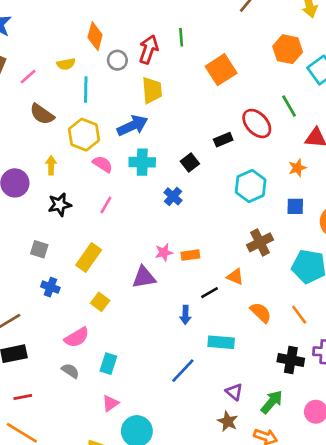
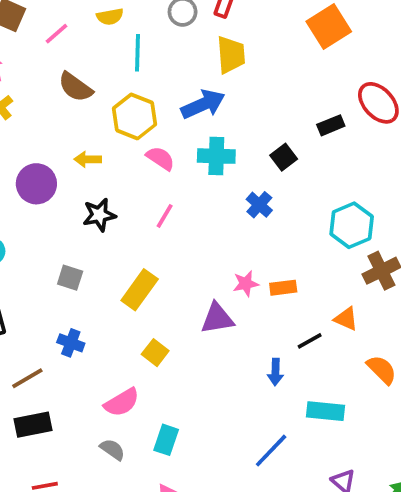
yellow arrow: (51, 165) -> (88, 159), turned -90
cyan hexagon: (251, 186) -> (352, 225), moved
blue cross: (50, 287) -> (71, 343), moved

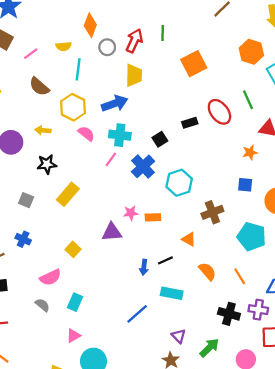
blue cross: (259, 205) -> (143, 166), size x1.5
pink line: (165, 216) -> (111, 159), moved
cyan hexagon: (352, 225) -> (179, 183), moved
yellow rectangle: (140, 290) -> (68, 194), moved
black line: (310, 341) -> (165, 260), moved

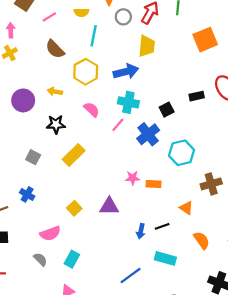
pink semicircle: (86, 134) -> (92, 109), moved
purple triangle: (112, 232) -> (109, 206), moved

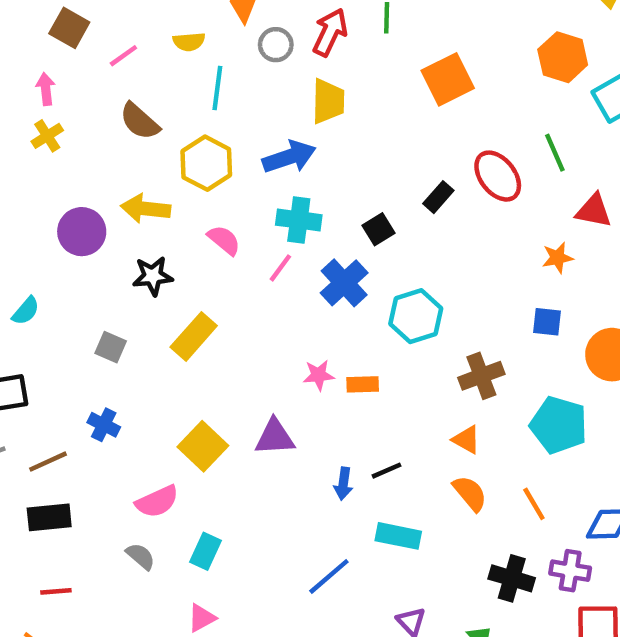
yellow arrow: (55, 92) -> (146, 209), size x1.5
black rectangle: (197, 96) -> (438, 197), turned -32
yellow square: (74, 208) -> (203, 446), size x1.5
orange triangle: (186, 208) -> (466, 440), moved

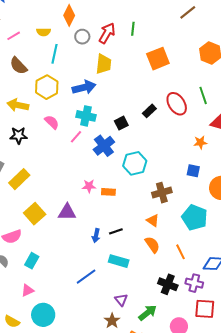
yellow rectangle: (194, 336) -> (19, 179), moved

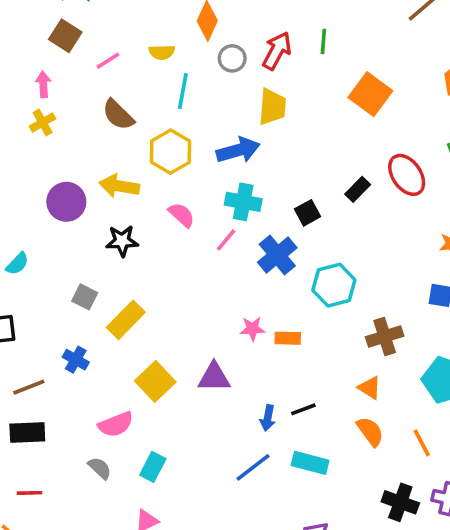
orange square: (158, 59) -> (370, 94), turned -30
blue line: (86, 277) -> (253, 467), moved

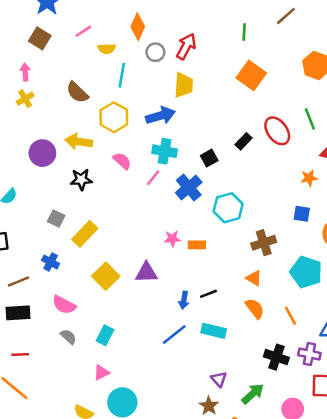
green line: (323, 41) -> (244, 32), moved
pink line: (108, 61) -> (83, 31), moved
pink semicircle: (116, 424) -> (64, 305), moved, turned 50

